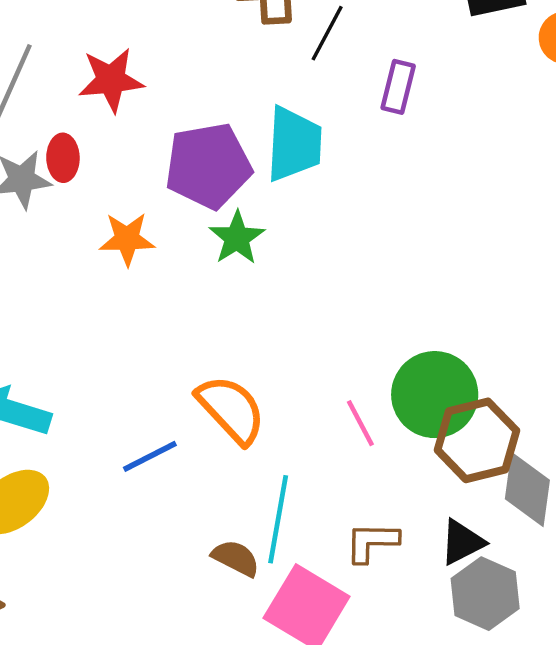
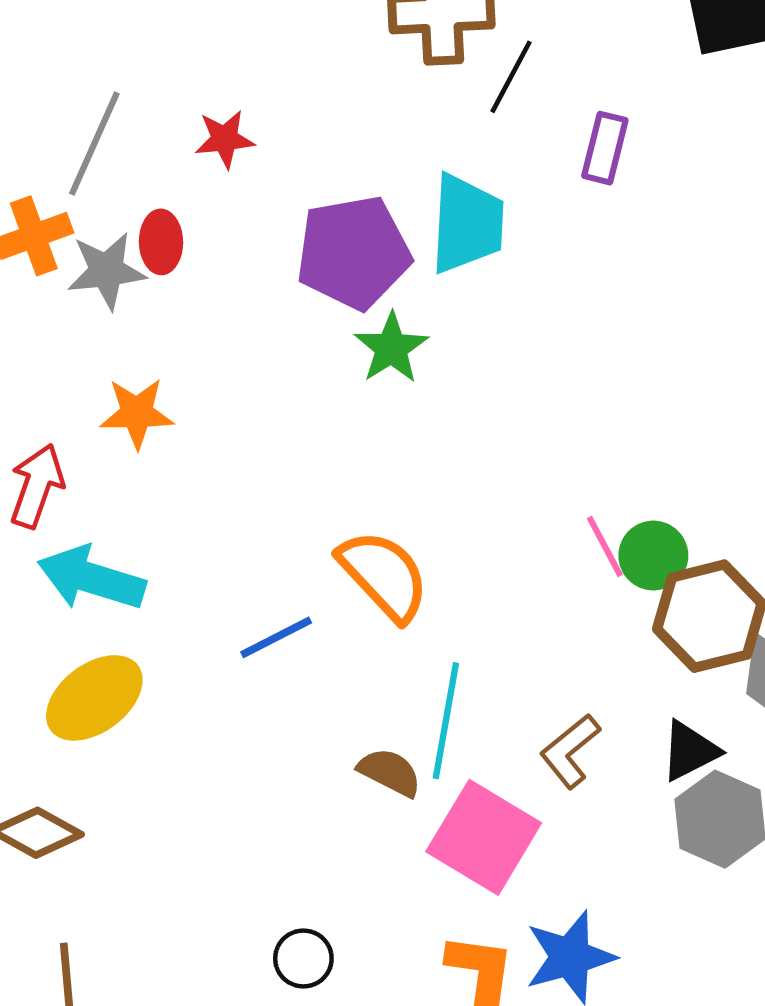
red star: (111, 80) -> (225, 139), size x0.7
orange star: (127, 239) -> (137, 413), moved
green circle: (435, 395) -> (653, 556), size x0.6
pink line: (360, 423) -> (605, 546), moved
brown L-shape: (372, 542) -> (570, 751), turned -40

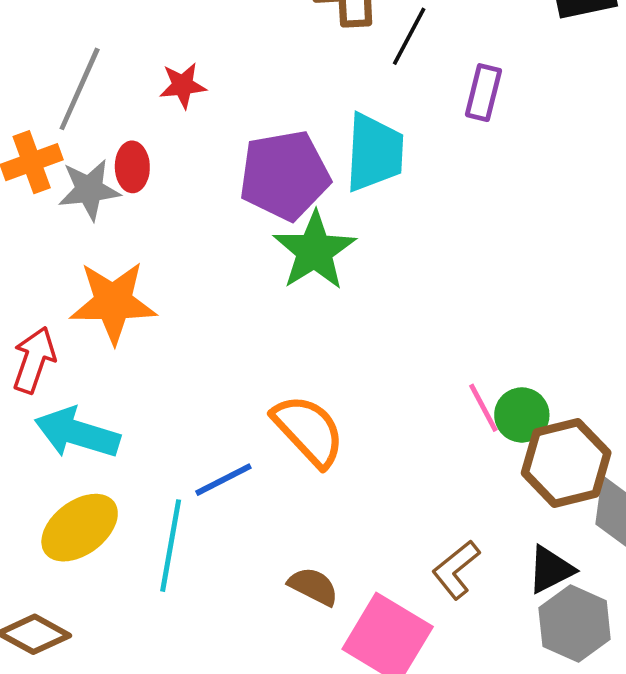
green star: (391, 348) -> (314, 251), size x1.4
orange star: (137, 413) -> (113, 302), size x1.5
cyan line: (446, 721) -> (171, 546), moved

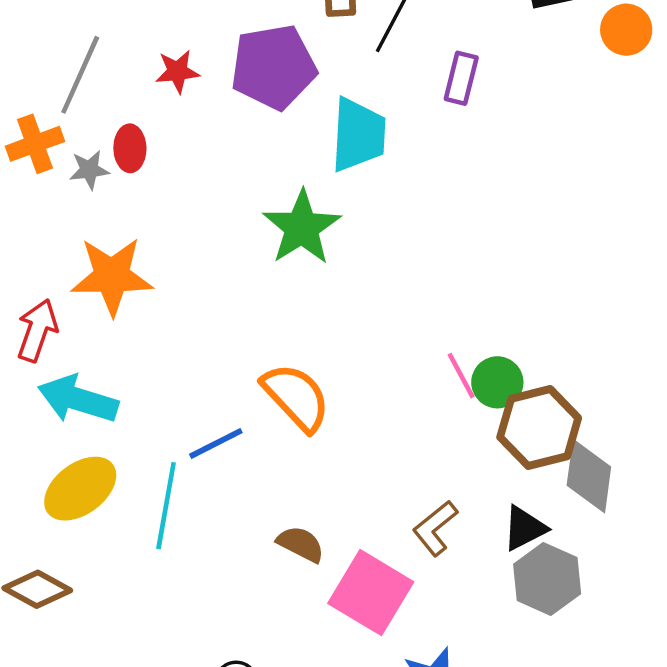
purple pentagon: (285, 175) -> (274, 67), moved
gray star: (89, 190) -> (89, 170), size x0.7

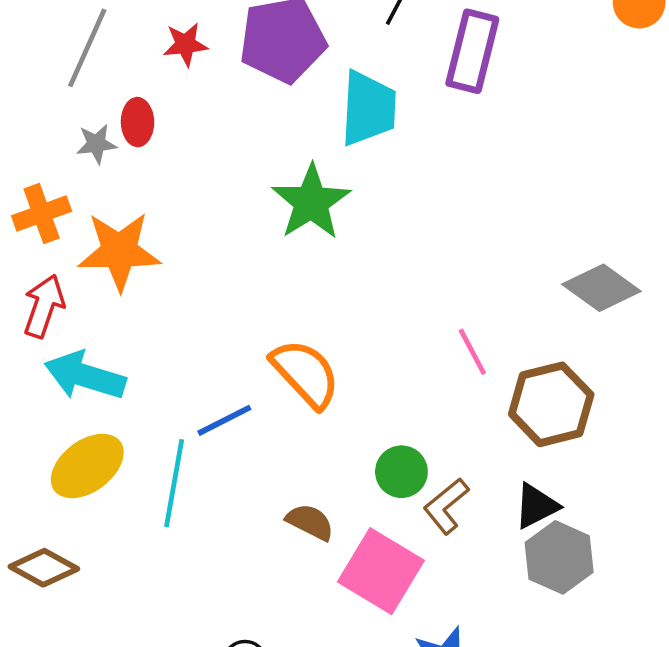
purple rectangle: (461, 78) -> (472, 51), size x1.5
orange cross: (35, 144) -> (42, 213), moved
green circle: (497, 382) -> (401, 472), moved
gray diamond: (589, 476) -> (601, 288), moved, turned -62

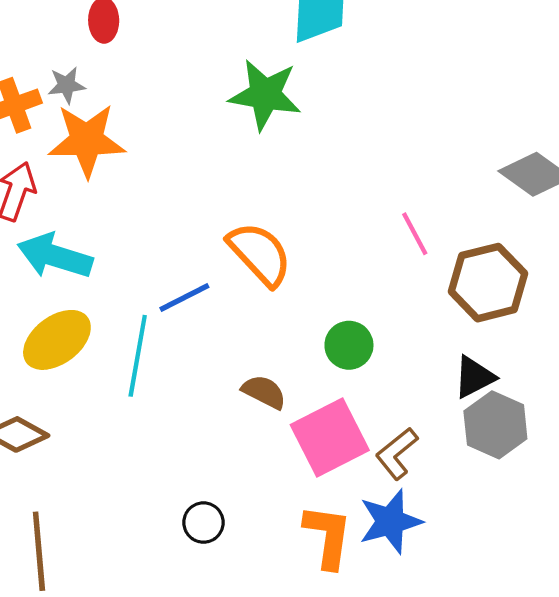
gray star: (96, 144) -> (67, 85), moved
green star: (311, 202) -> (265, 95), turned -30
brown L-shape: (446, 506) -> (397, 454), moved
pink square: (381, 571) -> (330, 438), turned 32

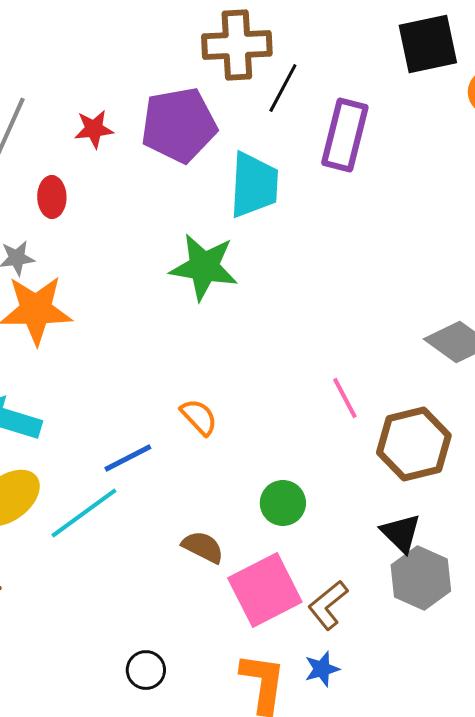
orange semicircle: (260, 254) -> (199, 417), size x0.6
cyan line: (138, 356) -> (84, 513), turned 44
black triangle: (474, 377) -> (401, 533), turned -48
blue star: (390, 521) -> (322, 669), size x0.6

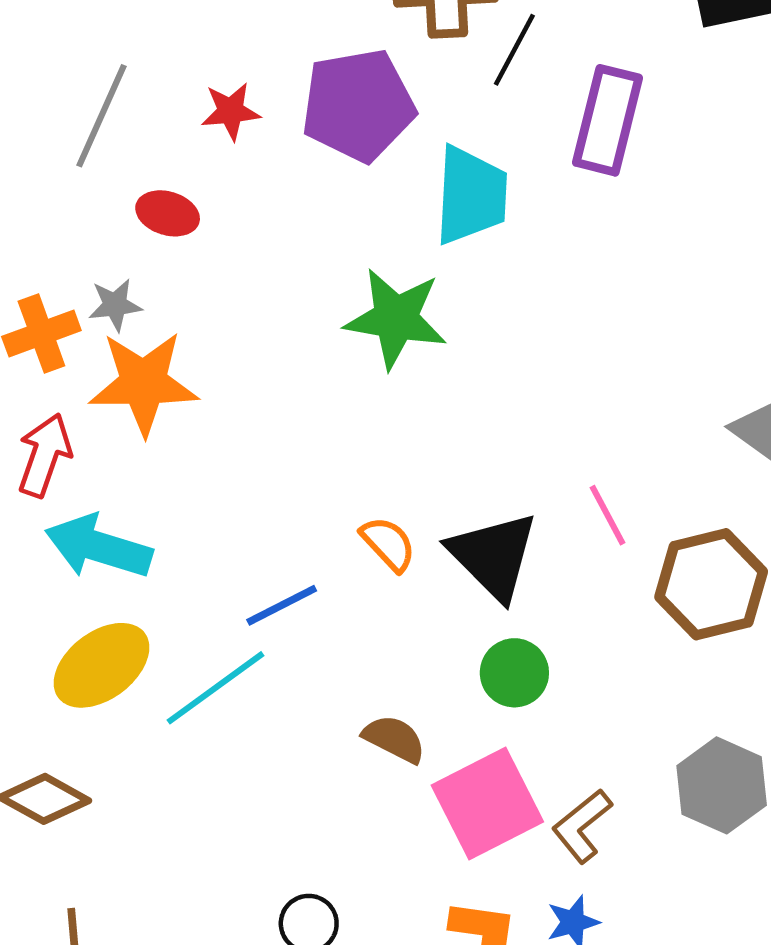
red ellipse: (52, 197) -> (168, 213), turned -72
black triangle: (401, 533) -> (493, 556), moved, size x1.5

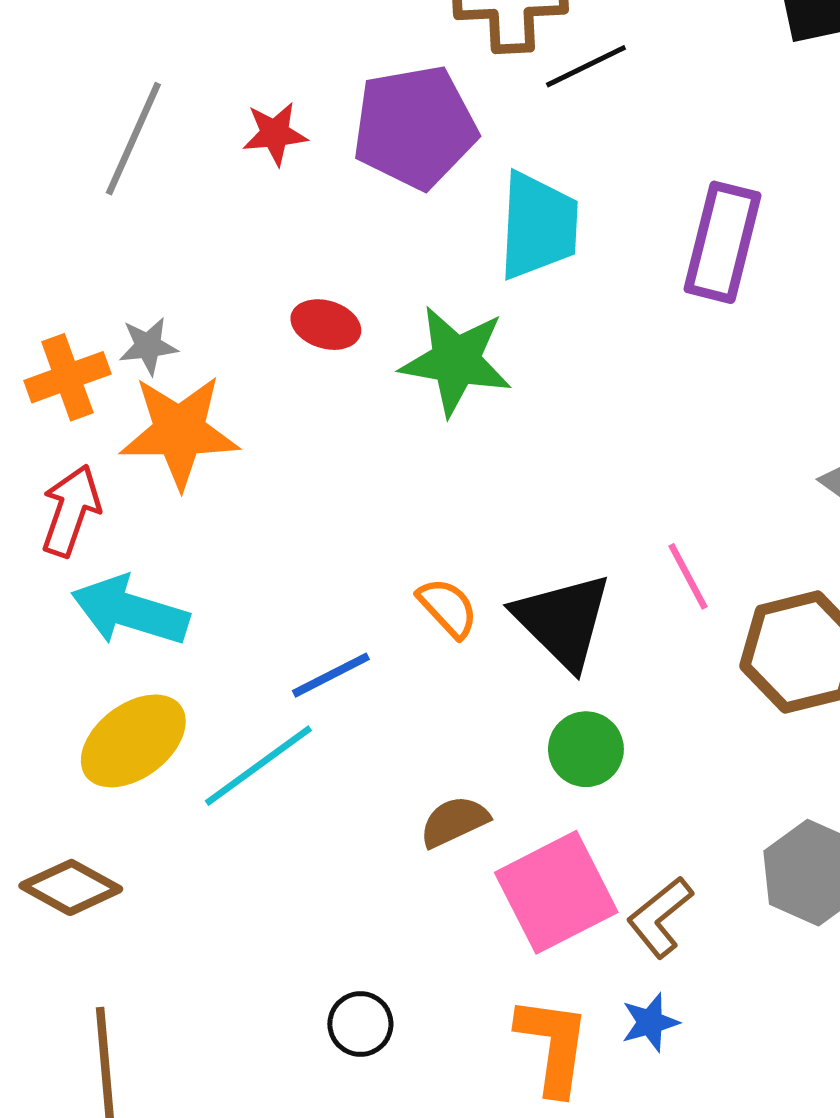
black line: (514, 50) -> (586, 66), turned 36
purple rectangle: (607, 120) -> (722, 242), moved
red ellipse: (168, 213) -> (326, 325), moved
brown semicircle: (394, 739) -> (454, 822), turned -52

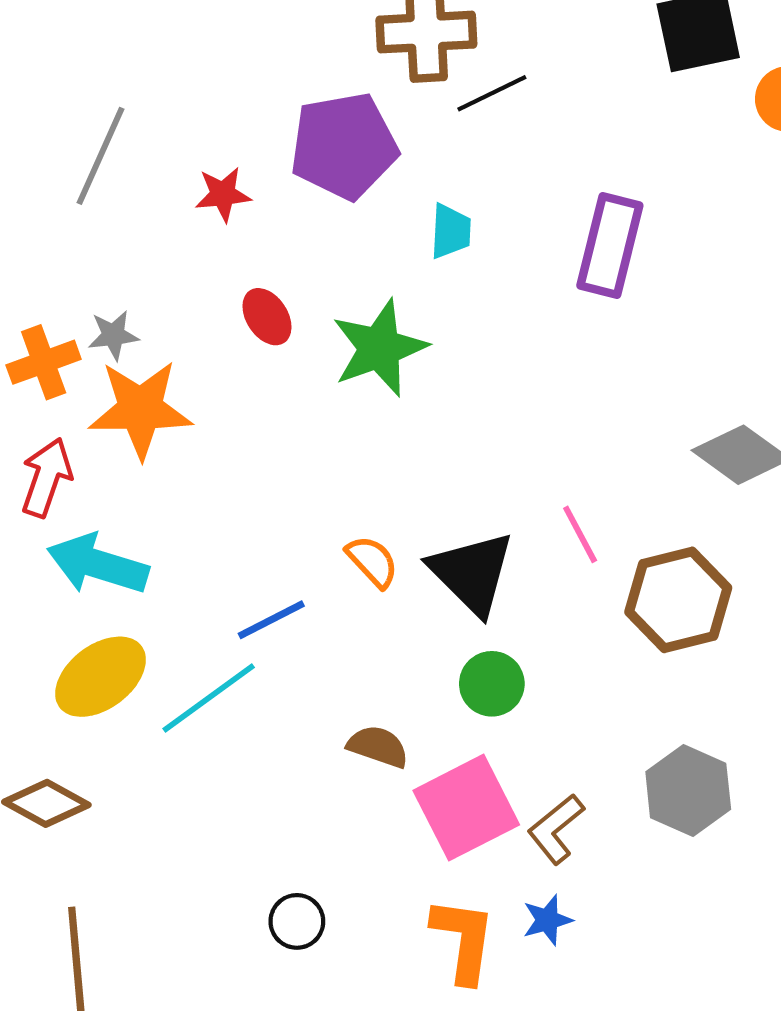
red star: (275, 134) -> (223, 194), moved
cyan trapezoid: (538, 226) -> (451, 231), size x0.6
red ellipse: (326, 325) -> (267, 317), turned 40
green star: (456, 361) -> (379, 348), turned -30
brown semicircle: (454, 822) -> (378, 746), turned 44

